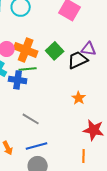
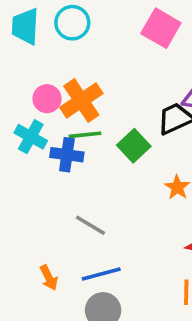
orange cross: (26, 50) -> (81, 100), turned 35
green square: (55, 51) -> (134, 146), moved

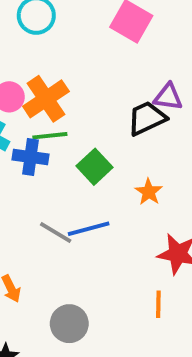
green square: (134, 146) -> (94, 167), moved
blue line: (101, 274) -> (89, 229), moved

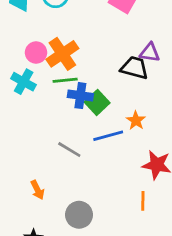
black trapezoid: (147, 118) -> (134, 68), turned 40
blue cross: (30, 157) -> (80, 96), moved
blue line: (89, 229) -> (108, 136), moved

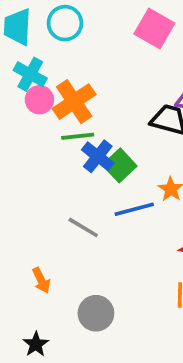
cyan cross: (24, 82) -> (30, 74), moved
blue cross: (80, 96) -> (98, 156), turned 30

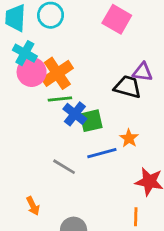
pink circle: (39, 100) -> (32, 72), size x1.4
green square: (120, 165) -> (91, 121), turned 30

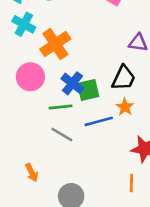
pink circle: (32, 72) -> (30, 77), moved
black trapezoid: (128, 87) -> (124, 78), moved, turned 100
green line: (60, 99) -> (61, 107), moved

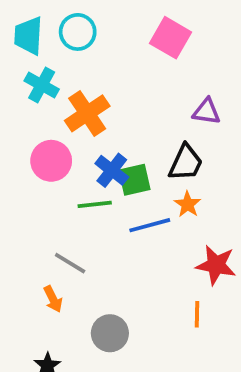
gray line: (62, 135) -> (70, 263), moved

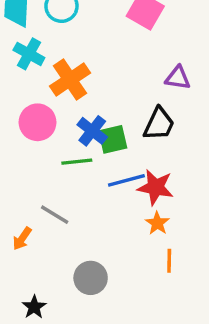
orange star: (188, 204) -> (157, 223), moved
red star: (216, 265) -> (156, 187), moved
orange arrow: (53, 299) -> (22, 239), moved, turned 60

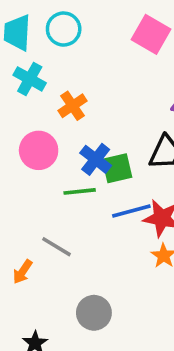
orange cross: (70, 80) -> (73, 106), size x0.7

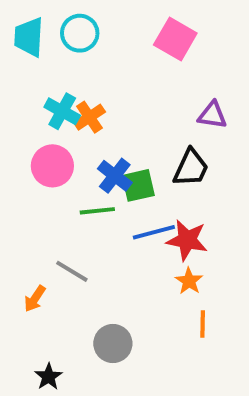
cyan cross: (30, 79) -> (62, 111), moved

